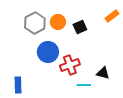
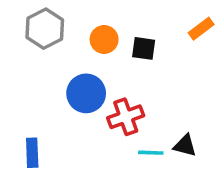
gray hexagon: (35, 23) -> (45, 29), moved
black square: (80, 27) -> (144, 48), turned 32
black triangle: (103, 73) -> (185, 146), moved

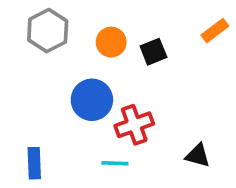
black square: (144, 48) -> (153, 52), turned -30
cyan line: (151, 153) -> (115, 163), moved

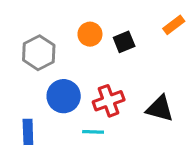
gray hexagon: (48, 31) -> (39, 53), moved
blue circle: (92, 100) -> (64, 96), moved
black triangle: (198, 156) -> (160, 109), moved, size x1.4

